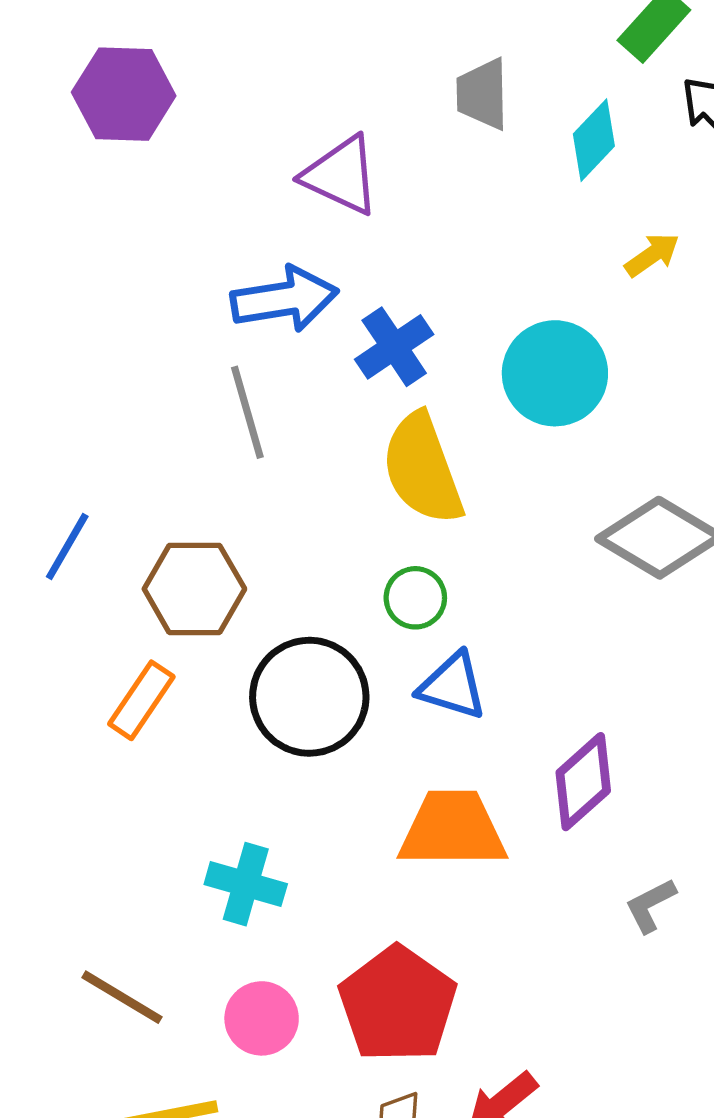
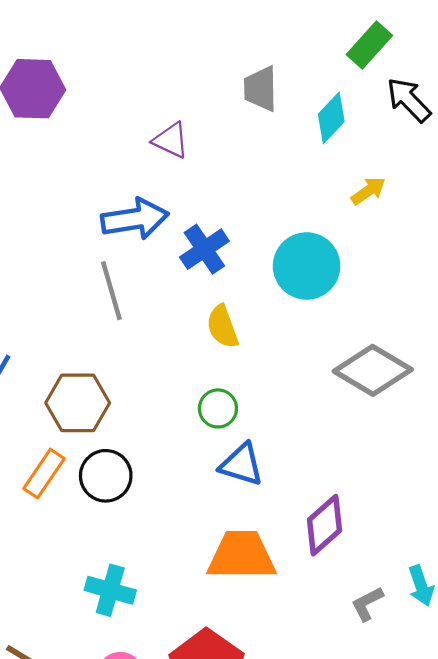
purple triangle: (341, 175) -> (171, 140), size x0.7
yellow semicircle: (422, 469) -> (222, 327), size x0.6
black circle: (309, 697) -> (106, 476), moved, size x0.7

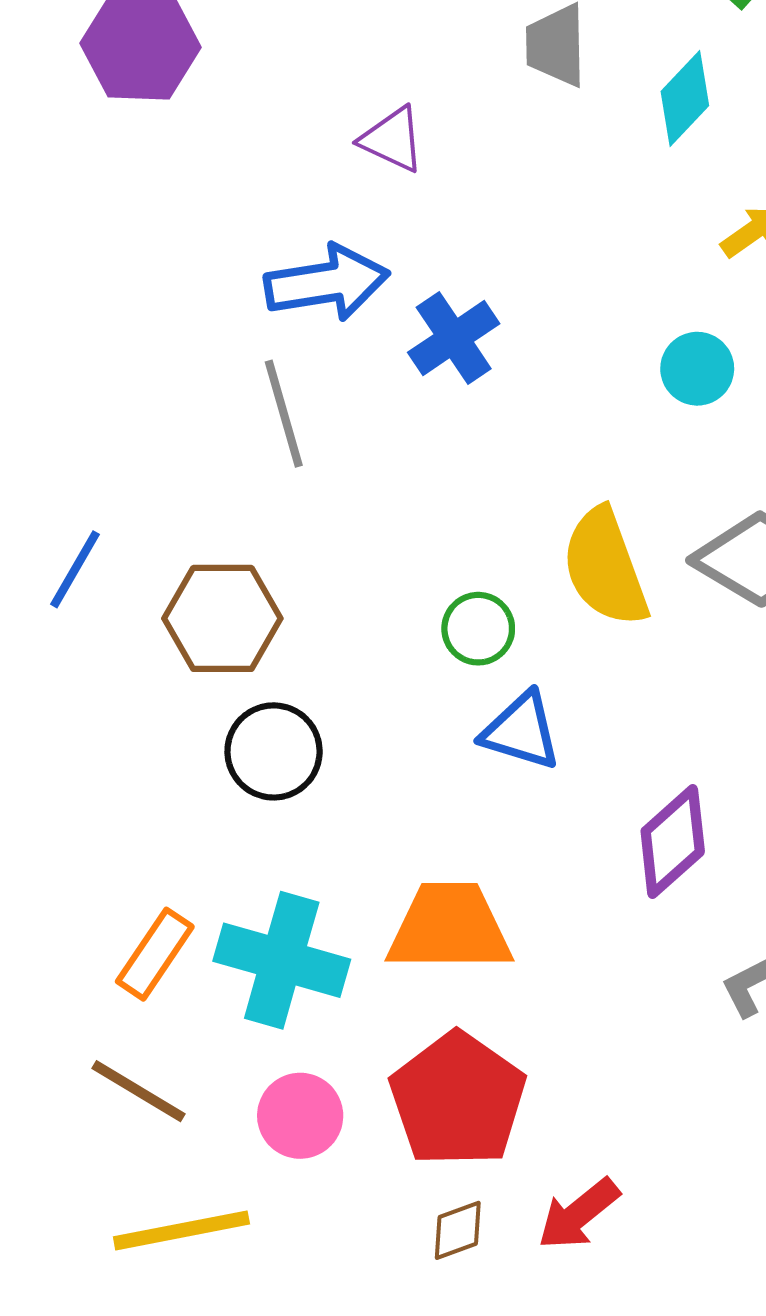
cyan circle: (307, 266) -> (697, 369), moved, size x0.6
yellow semicircle: (222, 327) -> (605, 567), moved, size x1.5
orange rectangle: (44, 474) -> (155, 954), moved
orange trapezoid: (241, 555) -> (450, 927), moved
cyan cross: (110, 590) -> (282, 960), size x1.4

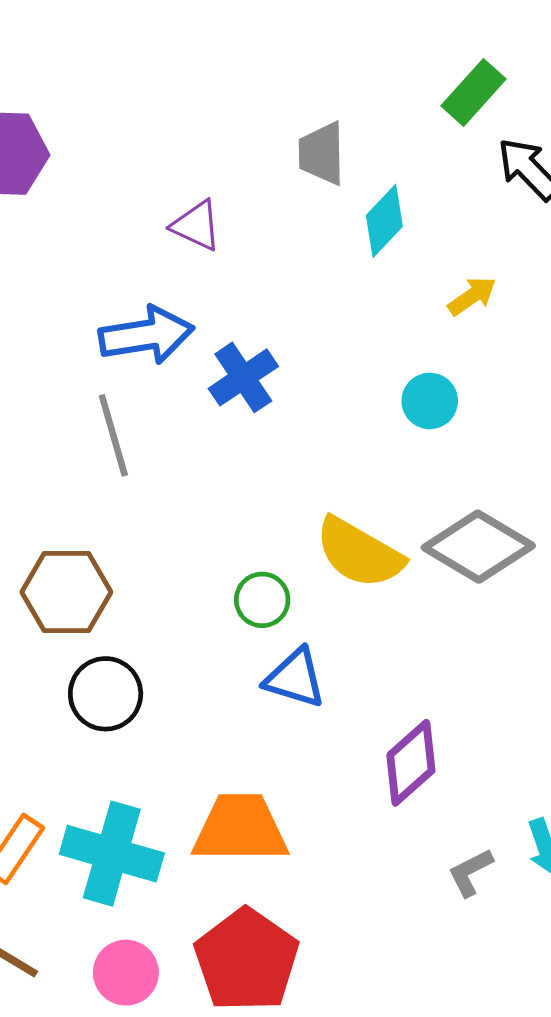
cyan diamond: (685, 99) -> (384, 221), moved
yellow semicircle: (605, 567) -> (359, 553), turned -40

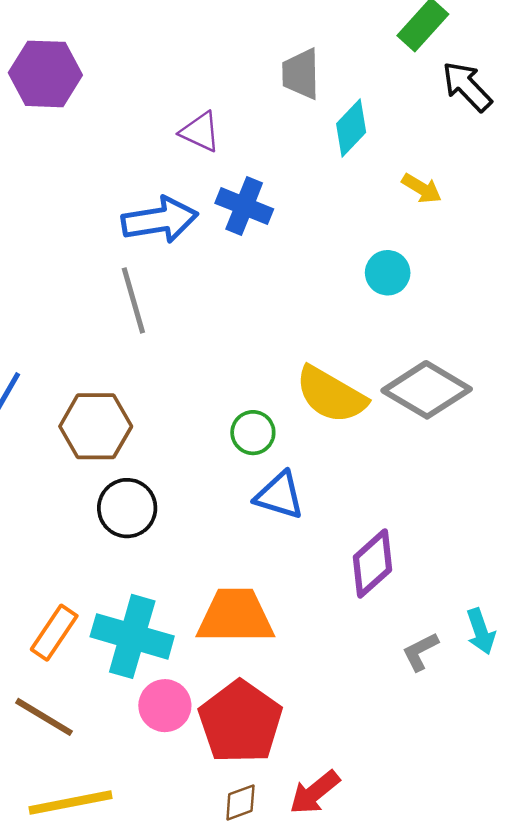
yellow arrow: (472, 296) -> (422, 188), turned 66
blue cross: (243, 377) -> (244, 206), moved, turned -34
pink circle: (126, 973) -> (165, 706), moved

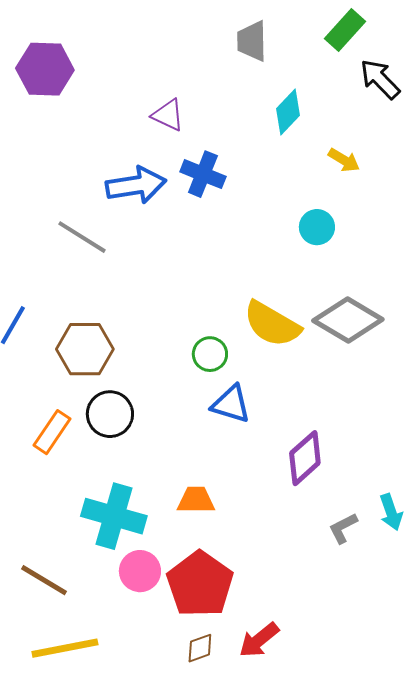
gray trapezoid: (301, 74) -> (252, 41), moved
gray line: (133, 300) -> (82, 237), moved, turned -42
orange trapezoid: (235, 616) -> (196, 500), size x0.6
orange rectangle: (54, 633) -> (52, 432), moved

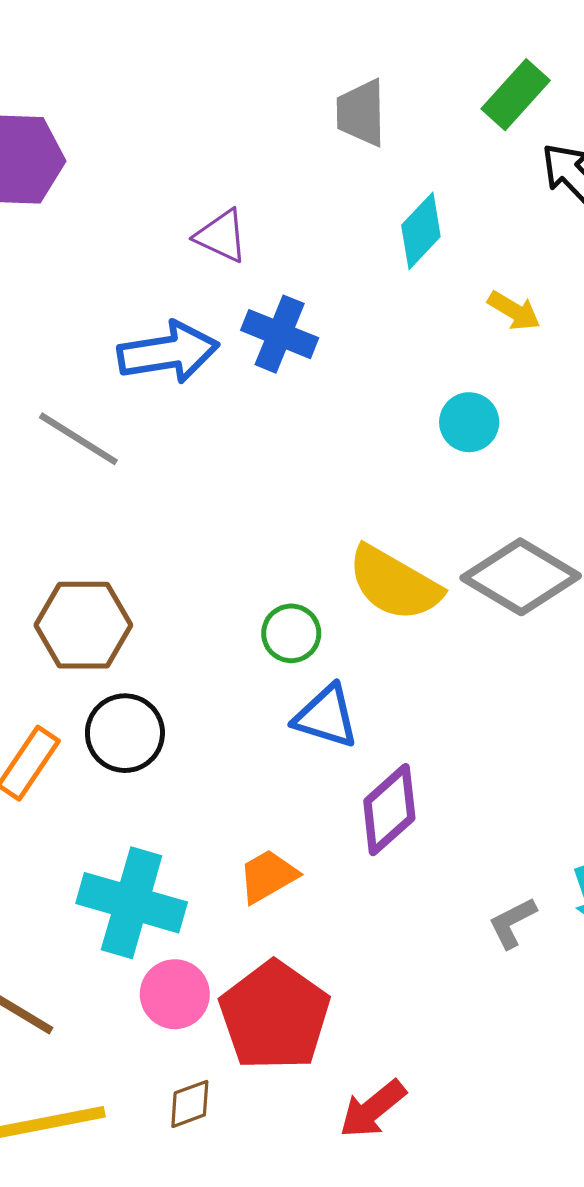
purple diamond: (305, 458) -> (389, 810), moved
orange trapezoid: (196, 500) -> (268, 876), turned -30
brown diamond: (200, 648) -> (190, 1104), moved

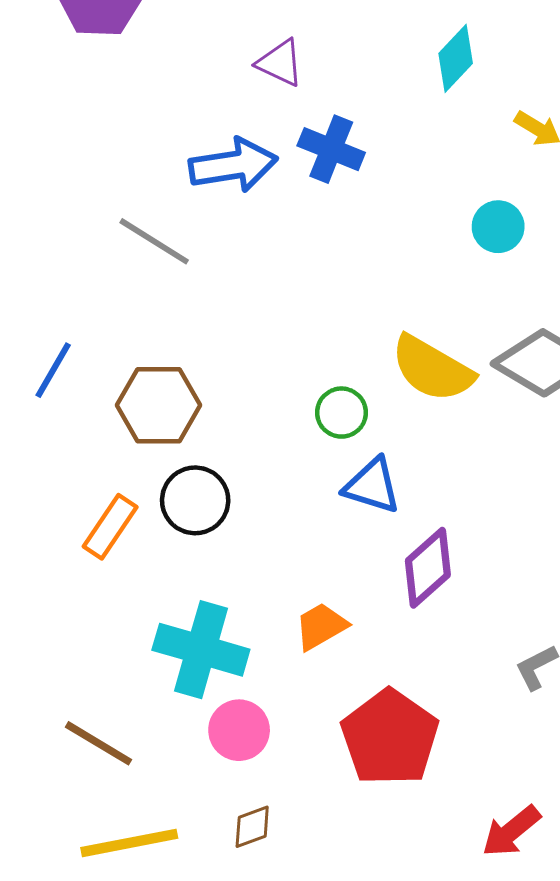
red pentagon: (275, 1016) -> (390, 737), moved
red arrow: (373, 1109) -> (511, 831), moved

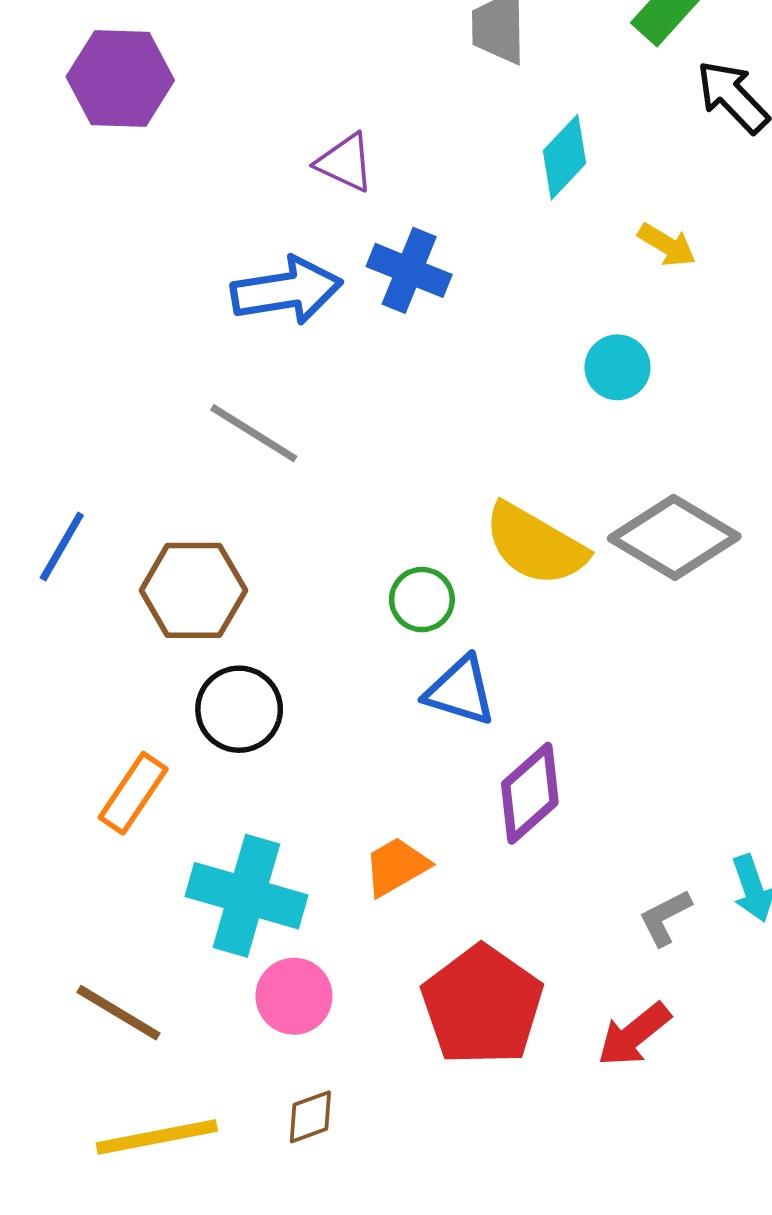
gray line: (154, 241) -> (254, 433), moved
orange rectangle: (110, 527) -> (133, 793), moved
red arrow: (511, 831) -> (634, 1035), moved

